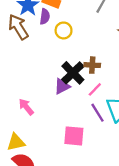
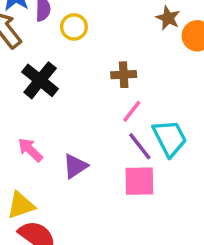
black cross: (73, 73) -> (40, 80), moved
purple triangle: (62, 86) -> (75, 166), moved
pink square: (74, 136) -> (139, 181), moved

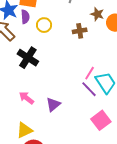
brown cross: (124, 75) -> (80, 31), moved
pink line: (132, 111) -> (90, 73), moved
pink square: (139, 181) -> (101, 120), moved, turned -30

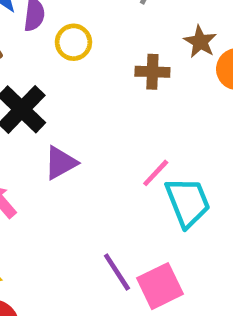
purple line: (89, 89) -> (117, 272), moved
purple triangle: (53, 105) -> (61, 163), moved

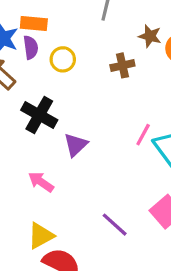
purple line: (117, 272) -> (115, 225), moved

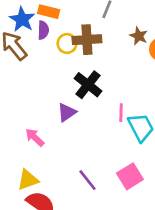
brown cross: (122, 65) -> (87, 40), moved, size x1.5
black cross: (39, 115) -> (88, 85), moved
pink line: (143, 135) -> (121, 113), turned -36

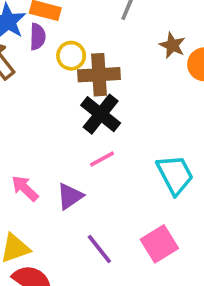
brown cross: (87, 40) -> (99, 75), moved
purple triangle: (67, 112) -> (70, 196), moved
pink line: (121, 113) -> (102, 159), moved, turned 60

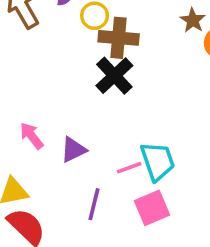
pink line: (102, 159) -> (129, 168), moved
cyan trapezoid: (175, 175) -> (158, 161), moved
purple line: (99, 249) -> (94, 204), turned 44

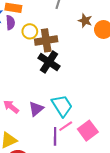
cyan trapezoid: (158, 161) -> (62, 106), moved
pink line: (129, 168) -> (66, 126), moved

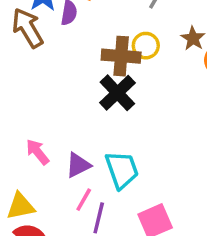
yellow circle: (30, 31) -> (146, 46), moved
pink line: (66, 126) -> (84, 200), moved, turned -40

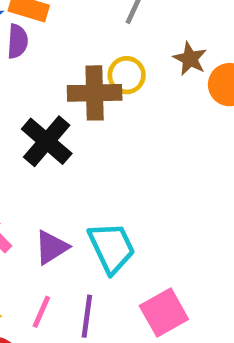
black cross: (117, 93) -> (47, 141), moved
pink line: (84, 200) -> (41, 312), moved

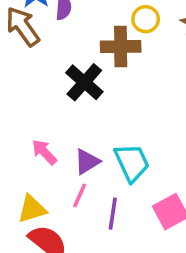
yellow circle: (127, 75) -> (146, 19), moved
pink line: (41, 312) -> (80, 195), moved

